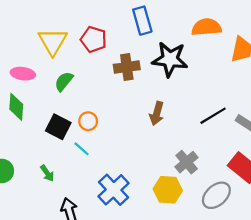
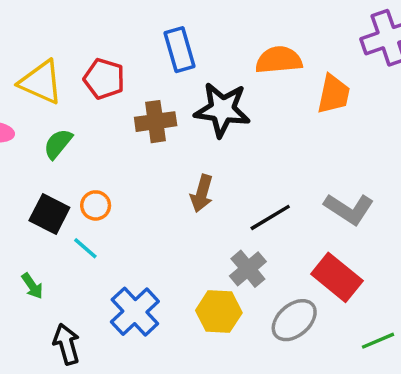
yellow triangle: (53, 42) -> (41, 82), turned -36
black line: (213, 116) -> (270, 217), moved

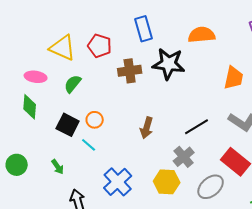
orange trapezoid: (334, 94) -> (234, 78), moved
brown arrow: (202, 193) -> (147, 128), moved

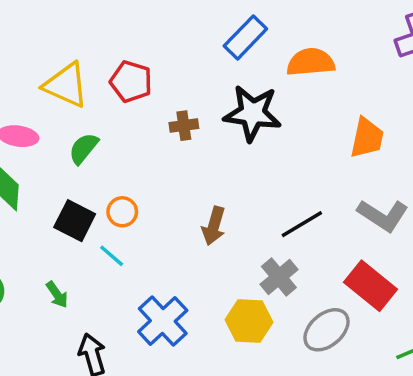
blue rectangle: (144, 29) -> (245, 37), moved, turned 60
brown cross: (130, 71) -> (184, 126), size x0.7

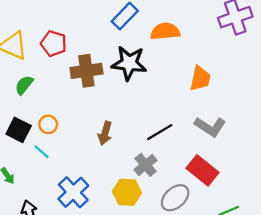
brown cross: (184, 126) -> (86, 71), size x1.8

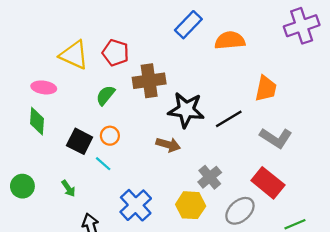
black star: (129, 63) -> (186, 110), moved
green semicircle: (24, 85) -> (105, 95), moved
black line: (160, 132) -> (229, 119), moved
brown arrow: (105, 133) -> (168, 145), turned -90

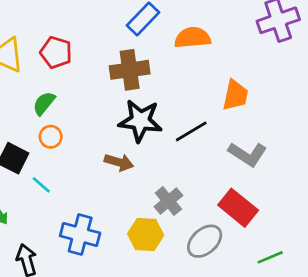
brown cross: (149, 81) -> (130, 70), moved
orange circle: (110, 136) -> (51, 137), moved
blue cross: (136, 205) -> (80, 234), turned -32

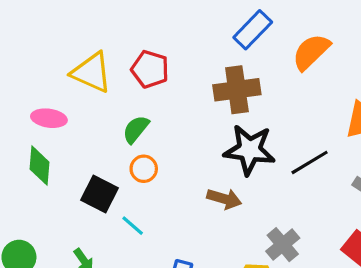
orange semicircle: (193, 38) -> (311, 52), turned -39

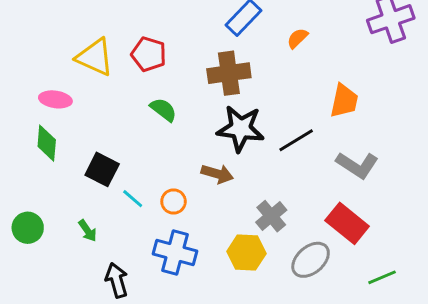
orange semicircle: (311, 52) -> (297, 38), size x0.6
green semicircle: (136, 129) -> (163, 110), moved, turned 88
orange circle: (144, 169) -> (174, 201), moved

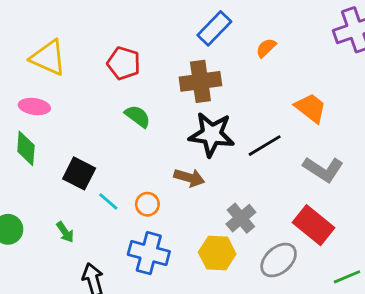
yellow triangle: (95, 57) -> (48, 58), moved
orange trapezoid: (344, 101) -> (311, 108), turned -64

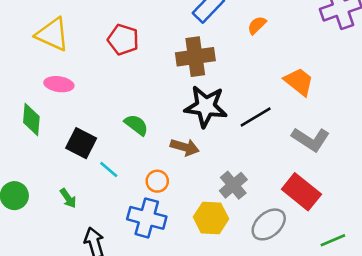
pink ellipse: (34, 106) -> (59, 84), moved
green semicircle: (138, 116) -> (136, 125), moved
orange circle: (147, 204) -> (157, 181), moved

